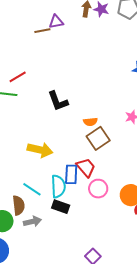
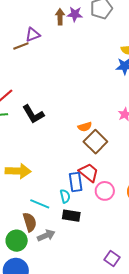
black L-shape: (58, 101) -> (33, 114), moved
yellow arrow: (40, 150) -> (18, 171), moved
cyan semicircle: (58, 186) -> (65, 196), size x0.6

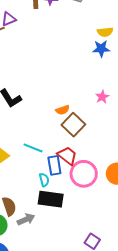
pink circle: (105, 191) -> (84, 174), size x1.4
cyan line: (40, 204) -> (33, 148), moved
black rectangle: (71, 216) -> (51, 199), size x1.4

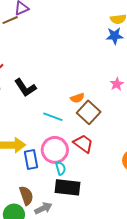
cyan line: (33, 148) -> (53, 117), moved
blue rectangle: (54, 165) -> (31, 160), moved
pink circle: (84, 174) -> (55, 150), moved

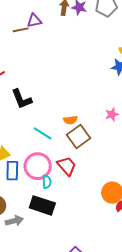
cyan semicircle: (61, 168) -> (47, 182), moved

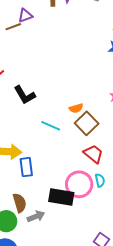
pink circle: (38, 166) -> (79, 184), moved
red trapezoid: (67, 166) -> (93, 154), moved
cyan semicircle: (47, 182) -> (100, 180), moved

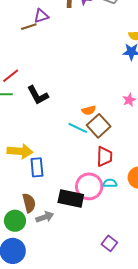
cyan line: (51, 126) -> (78, 128), moved
red trapezoid: (93, 154) -> (104, 156), turned 50
cyan semicircle: (100, 180) -> (110, 183), turned -80

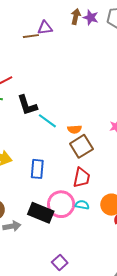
cyan line: (78, 128) -> (47, 121), moved
blue rectangle: (37, 167) -> (37, 169), moved
purple square: (109, 243) -> (60, 262), moved

